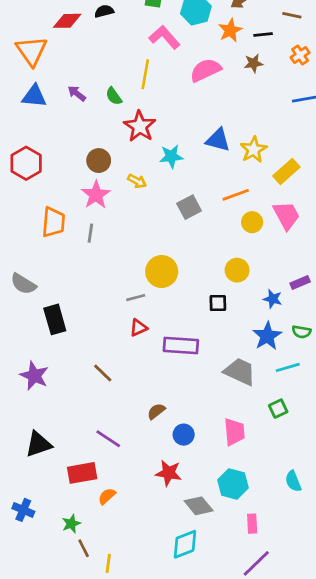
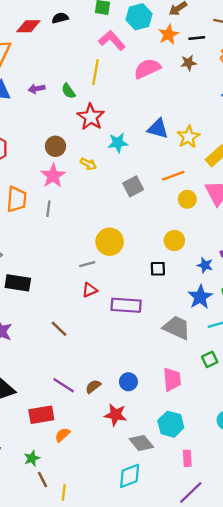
purple arrow: (77, 93) -> (37, 89), turned -49
black rectangle: (55, 319) -> (18, 283), turned -65
brown semicircle: (156, 411) -> (93, 386), moved

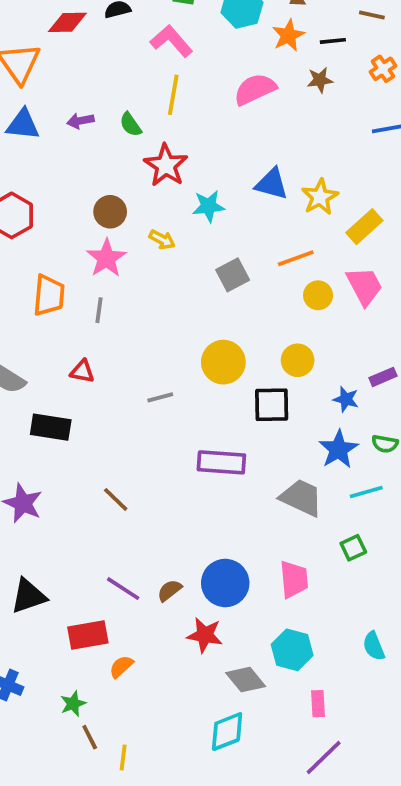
pink L-shape: (112, 40) -> (171, 41), moved
yellow circle: (110, 242) -> (223, 362), moved
black square: (158, 269) -> (272, 405), size x1.5
red triangle: (90, 290) -> (82, 371), moved, turned 35
blue circle: (128, 382) -> (225, 583), size x1.6

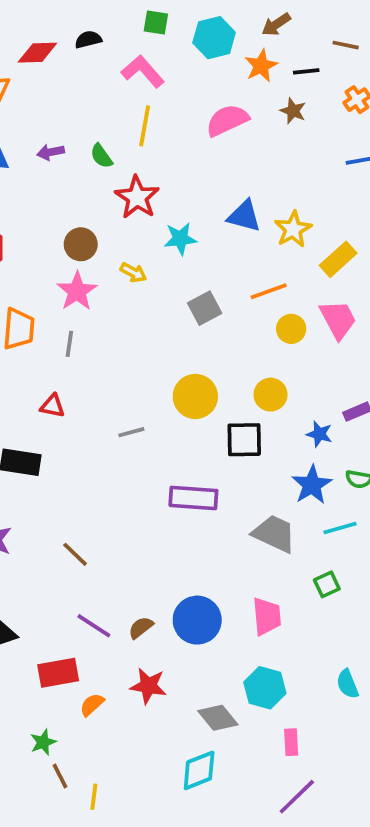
brown star: (320, 80) -> (293, 111), turned 30
brown line: (116, 499) -> (75, 554), moved
red star: (205, 635) -> (148, 686), moved

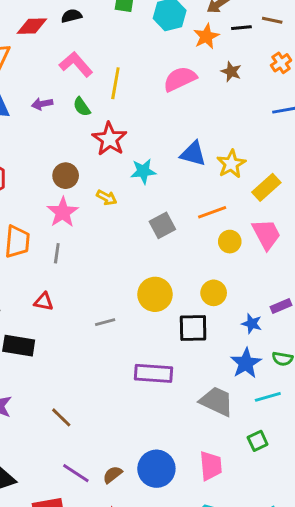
pink L-shape: (143, 71) -> (76, 64), moved
black line: (306, 71) -> (241, 28), moved

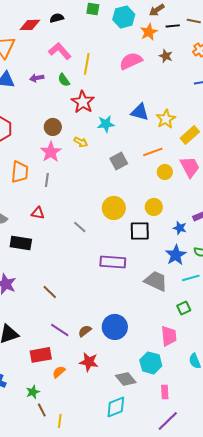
gray line: (105, 322) -> (80, 227), turned 56
pink trapezoid: (211, 466) -> (169, 336), moved

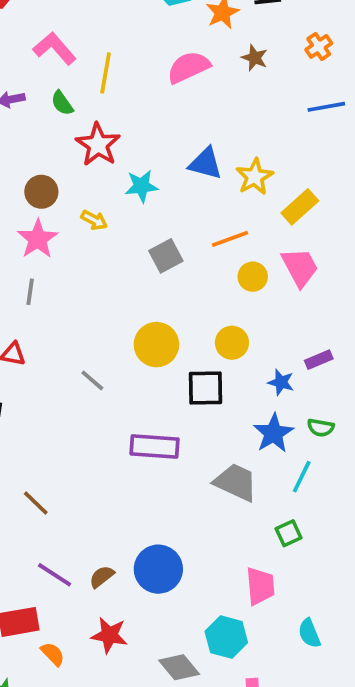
cyan line: (191, 278) -> (302, 477), turned -48
orange semicircle: (59, 372) -> (53, 654), turned 88

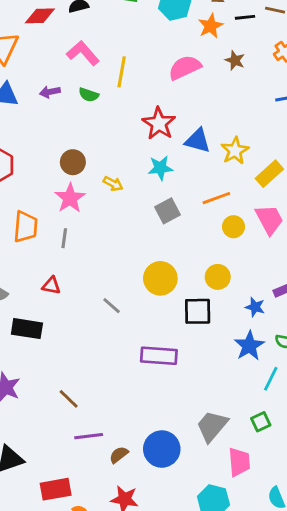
green semicircle: (62, 103) -> (89, 95), turned -36
red star: (98, 145) -> (159, 123), moved
cyan star: (141, 186) -> (160, 168), moved
gray trapezoid: (236, 482) -> (212, 426), moved, turned -75
purple line: (55, 575) -> (89, 436), moved, turned -40

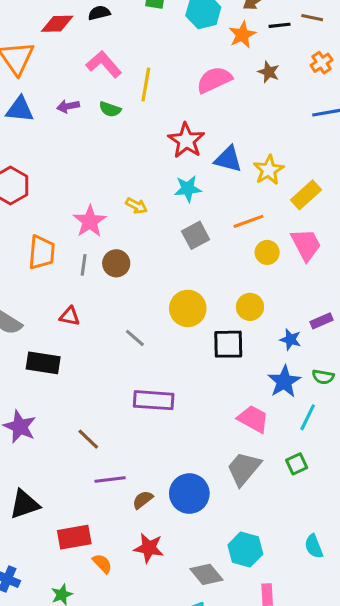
brown circle: (73, 162) -> (116, 263), moved
purple rectangle: (159, 356) -> (154, 400), moved
pink trapezoid: (239, 462) -> (253, 419), moved, turned -56

